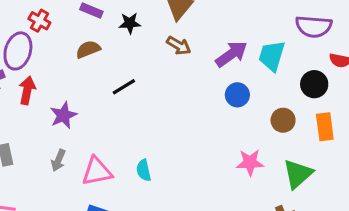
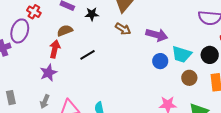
purple arrow: (231, 54) -> (157, 35), turned 50
cyan trapezoid: (272, 56) -> (182, 54), moved, turned -90
red arrow: (27, 90) -> (55, 49), moved

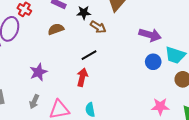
brown arrow: (123, 29) -> (98, 27), moved
red arrow: (55, 49) -> (82, 77), moved
black line: (87, 55) -> (89, 55), moved

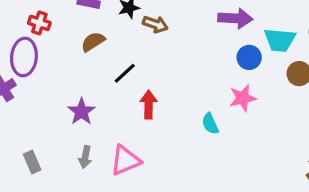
black line: (89, 55) -> (125, 73), moved
pink star: (160, 106) -> (243, 98), moved
cyan semicircle: (90, 110) -> (210, 124), moved

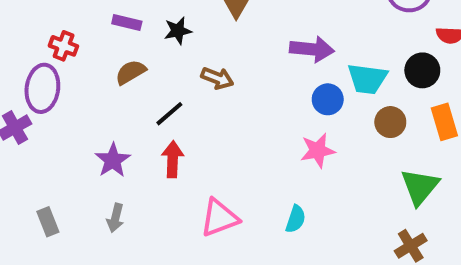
brown arrow: (155, 24) -> (217, 78), moved
red arrow: (149, 105) -> (173, 159), moved
cyan semicircle: (210, 124) -> (296, 219), moved, turned -140
pink triangle: (125, 160) -> (219, 218), moved

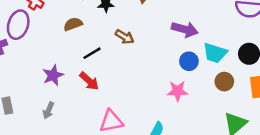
red arrow: (173, 159) -> (89, 81), turned 120

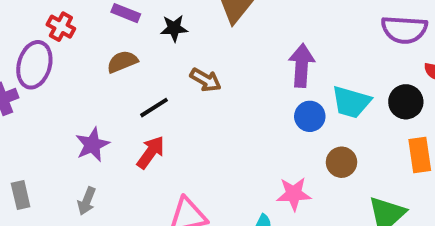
purple arrow: (185, 29) -> (302, 65), turned -100
red arrow: (89, 81) -> (151, 152), turned -95
brown circle: (224, 82) -> (342, 162), moved
pink star: (177, 91) -> (294, 194), moved

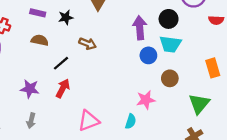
brown semicircle: (122, 62) -> (40, 40), turned 42
black circle: (406, 102) -> (169, 19), moved
purple star: (92, 145) -> (30, 89), turned -30

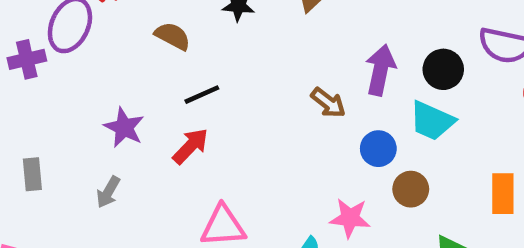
brown arrow: (87, 44) -> (328, 103), moved
blue circle: (148, 55) -> (378, 149), moved

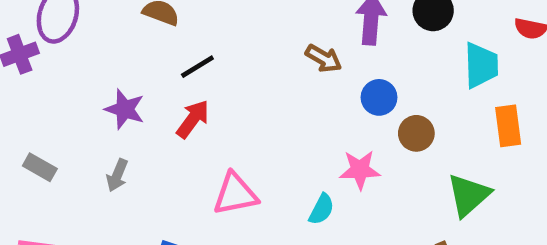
cyan trapezoid: (432, 121) -> (481, 65), moved, turned -108
gray rectangle: (32, 174) -> (40, 167), turned -48

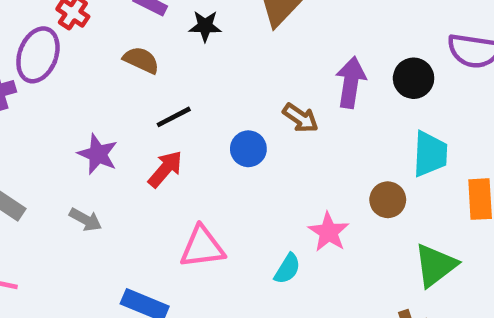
cyan trapezoid: (481, 65) -> (430, 154), moved
blue circle: (379, 97) -> (248, 149), moved
pink star: (360, 170) -> (329, 232), turned 30
gray arrow: (117, 175) -> (86, 220), turned -88

